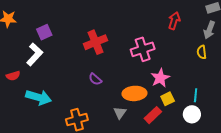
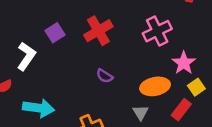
purple square: (44, 32) -> (55, 33), moved

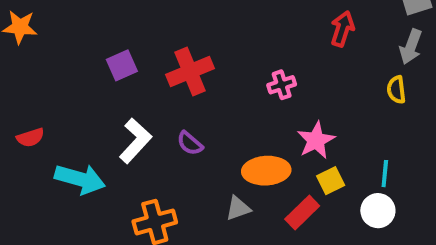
pink cross: (157, 31) -> (282, 85), size x0.6
white L-shape: (26, 56) -> (135, 141), moved
gray triangle: (141, 113) -> (238, 208), turned 35

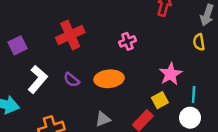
purple square: (122, 65) -> (18, 45), moved
pink star: (316, 140) -> (171, 74), moved
orange ellipse: (266, 171) -> (109, 79), moved

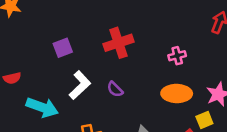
orange ellipse: (109, 79) -> (177, 93), moved

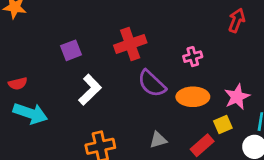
purple semicircle: (115, 89) -> (152, 84), moved, size x1.6
cyan arrow: (42, 107) -> (30, 113), moved

